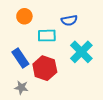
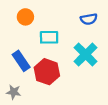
blue semicircle: (69, 20) -> (89, 19), moved
gray star: (21, 87) -> (14, 92), moved

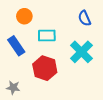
blue semicircle: (89, 19) -> (84, 18), turned 77
blue rectangle: (21, 61) -> (16, 46), moved

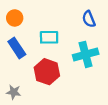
orange circle: (24, 16) -> (15, 18), moved
cyan cross: (81, 52) -> (86, 54), turned 30

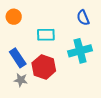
blue rectangle: (17, 48) -> (18, 58), moved
gray star: (14, 92) -> (21, 80), moved

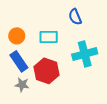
orange circle: (14, 17) -> (17, 36), moved
blue semicircle: (83, 18) -> (75, 17), moved

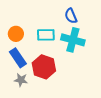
cyan cross: (85, 54) -> (73, 40), moved, turned 30

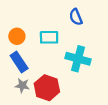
cyan cross: (73, 40) -> (78, 59), moved
red hexagon: (44, 67) -> (47, 88), moved

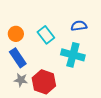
blue semicircle: (76, 17) -> (79, 26), moved, turned 105
cyan rectangle: (49, 37) -> (46, 35), turned 54

